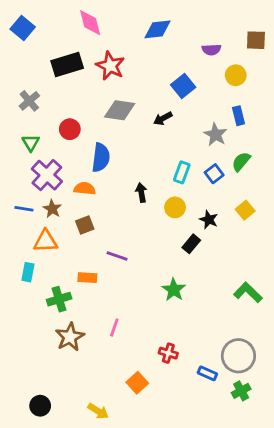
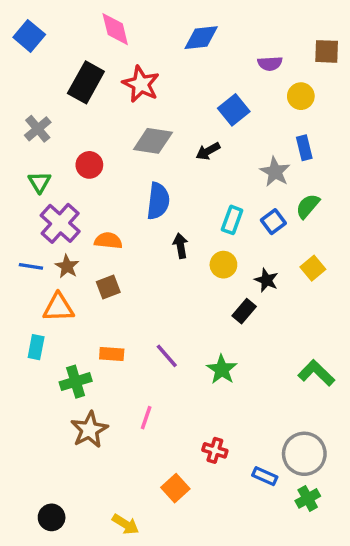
black rectangle: (67, 64) -> (86, 82), turned -44
blue semicircle: (101, 158) -> (158, 201), moved
purple line: (117, 256) -> (167, 356), moved, turned 30

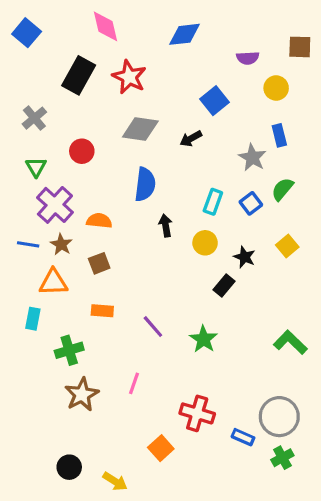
orange rectangle: (112, 354) -> (102, 311), moved
red cross: (215, 450) -> (197, 413), size x1.5
black circle: (52, 517) -> (69, 467), moved

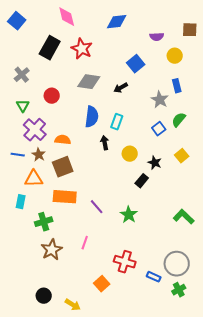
cyan rectangle: (213, 202) -> (117, 122), moved
brown square: (99, 263) -> (63, 167), size x1.5
orange rectangle: (102, 311) -> (65, 197), size x1.6

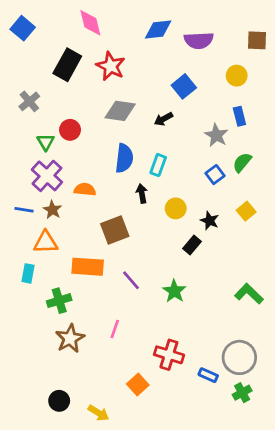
purple semicircle: (157, 37) -> (199, 40), moved, size x1.5
green triangle: (23, 106) -> (46, 142), moved
brown square: (63, 167) -> (115, 230), moved

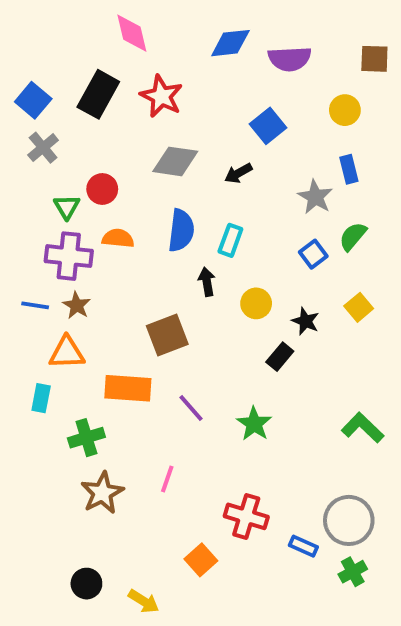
blue square: (23, 28) -> (33, 100), moved
purple cross: (47, 176) -> (69, 256), turned -36
orange semicircle: (85, 189) -> (118, 238), moved

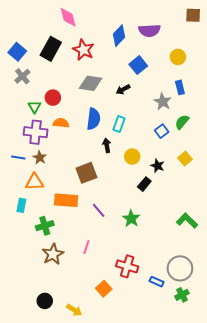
blue diamond: (230, 43) -> (119, 36), moved, turned -40
brown square: (374, 59) -> (193, 15), moved

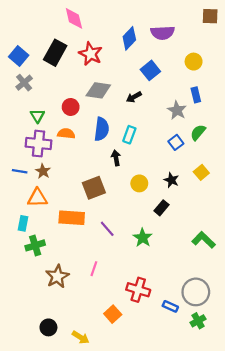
red circle: (53, 98) -> (71, 107), moved
yellow circle: (132, 157) -> (139, 183), moved
black rectangle: (144, 184) -> (161, 208), moved
green cross: (45, 226) -> (35, 245), moved

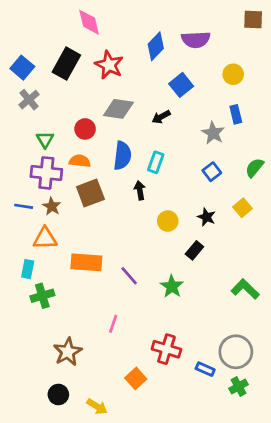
green semicircle: (198, 132) -> (255, 168), moved
brown square: (94, 188) -> (90, 193), moved
brown star: (57, 276) -> (68, 352), moved

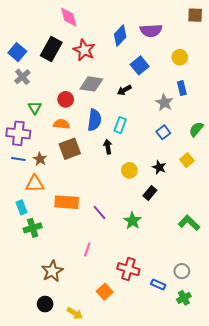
purple cross: (46, 173) -> (18, 133), moved
cyan rectangle: (28, 269) -> (21, 207), turned -32
gray circle: (236, 352) -> (182, 271), size x0.6

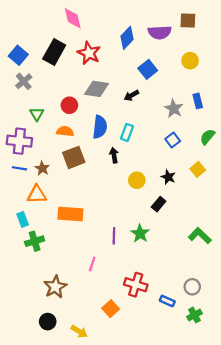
brown square: (195, 15) -> (188, 20), moved
blue rectangle: (182, 88) -> (198, 101), moved
purple line: (100, 213) -> (114, 236), moved, turned 42

